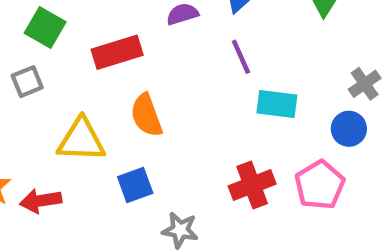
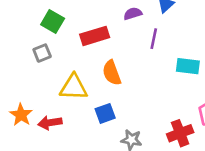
purple line: (241, 57) -> (154, 39), moved, turned 36
red cross: (252, 185) -> (180, 133), moved

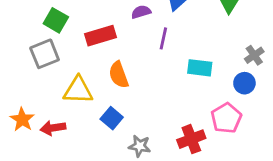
gray square: (42, 53) -> (45, 54), size x1.5
blue square: (105, 113) -> (112, 118), turned -30

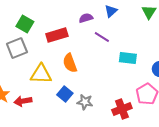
purple line: (163, 38) -> (102, 37), turned -70
gray star: (140, 146) -> (85, 102), moved

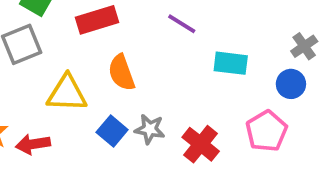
gray star: (85, 102) -> (150, 129), moved
red cross: (122, 109) -> (201, 144), moved, turned -30

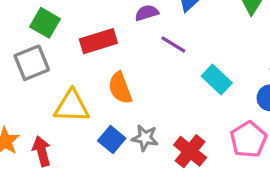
cyan rectangle: (231, 63) -> (217, 79), turned 36
red arrow: (33, 144) -> (42, 151), turned 84

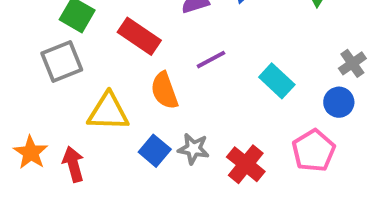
red rectangle: (98, 41) -> (139, 36), turned 51
purple line: (173, 44) -> (211, 60), moved, turned -60

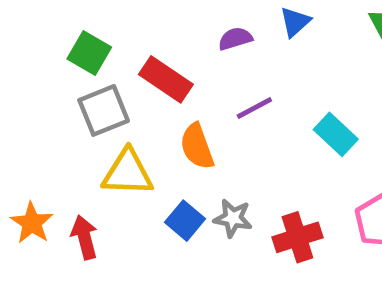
gray square: (62, 61) -> (104, 110), moved
red cross: (246, 164) -> (297, 237), turned 33

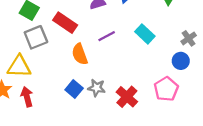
cyan rectangle: (336, 134) -> (145, 34), moved
yellow triangle: (128, 173) -> (19, 67), moved
red cross: (297, 237) -> (127, 97), turned -30

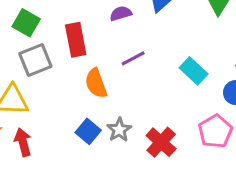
red rectangle: (65, 23) -> (76, 40), turned 45
cyan rectangle: (145, 34) -> (194, 71), moved
gray star: (97, 88) -> (119, 130), turned 30

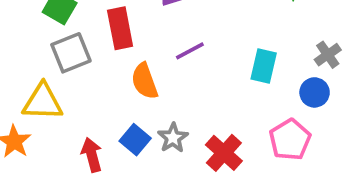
cyan rectangle: (194, 71) -> (264, 66), turned 60
red arrow: (23, 142) -> (92, 155), moved

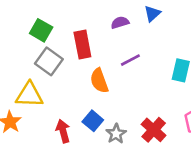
gray square: (71, 53) -> (49, 61), turned -32
gray star: (173, 138) -> (116, 134), moved

